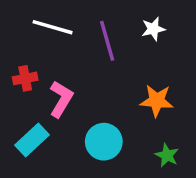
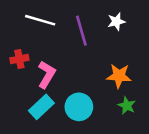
cyan rectangle: (32, 140) -> (41, 107), moved
green star: (167, 155) -> (127, 106), moved

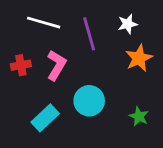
pink L-shape: (47, 75) -> (56, 65), moved
orange star: (119, 76) -> (139, 58), moved, turned -30
cyan circle: (79, 107) -> (89, 101), moved

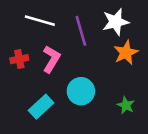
white star: (128, 24) -> (116, 22), size x1.5

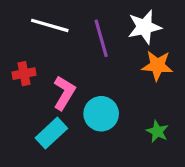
orange star: (126, 53) -> (157, 66), turned 30
pink L-shape: (51, 59) -> (64, 93), moved

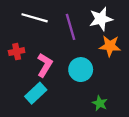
cyan circle: (101, 114) -> (81, 70), moved
green star: (157, 131) -> (100, 103), moved

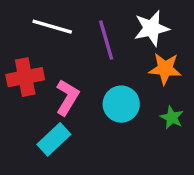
red cross: (17, 52) -> (25, 77), size x1.5
green star: (100, 103) -> (172, 118), moved

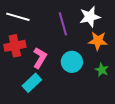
white line: (52, 27) -> (18, 17), moved

